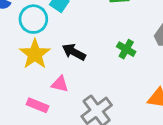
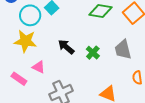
black arrow: (74, 52) -> (66, 47), moved
yellow star: (35, 54) -> (25, 41), turned 30

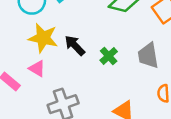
yellow star: (25, 41) -> (43, 38), moved

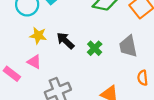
yellow star: (43, 38) -> (38, 36), size x0.7

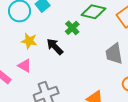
green cross: (95, 48) -> (72, 28), moved

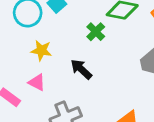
black arrow: (55, 47) -> (81, 69), moved

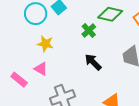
black arrow: (81, 69) -> (93, 62), moved

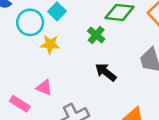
yellow star: (45, 44) -> (50, 44), moved

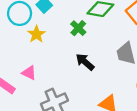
yellow star: (50, 44) -> (36, 34), turned 30

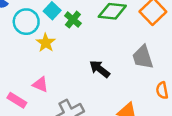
green cross: (78, 28) -> (73, 20), moved

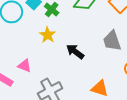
yellow star: (46, 43) -> (48, 35), moved

